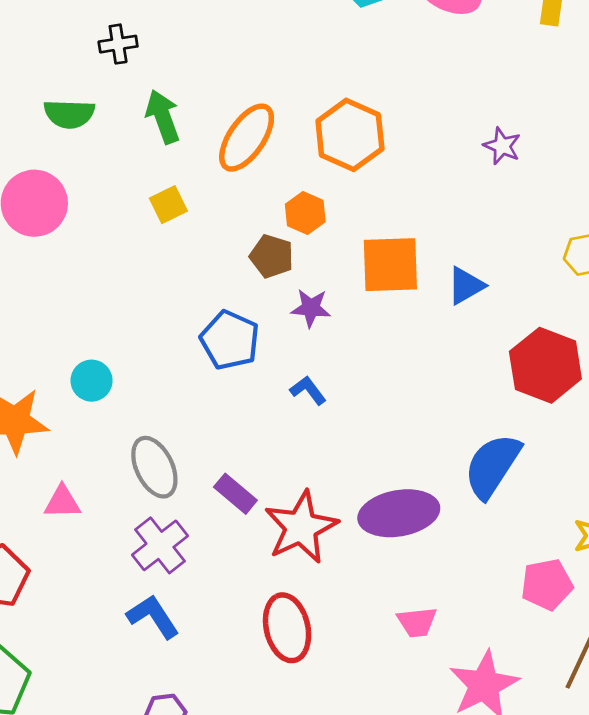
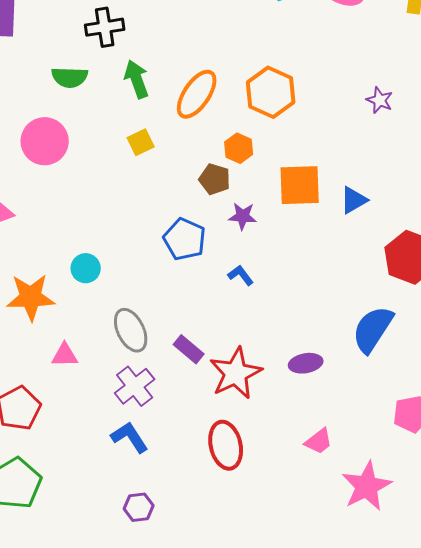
black cross: (118, 44) -> (105, 27), size x1.4
purple ellipse: (399, 513) -> (306, 363), size x0.6
pink trapezoid: (417, 622) -> (319, 441), turned -32

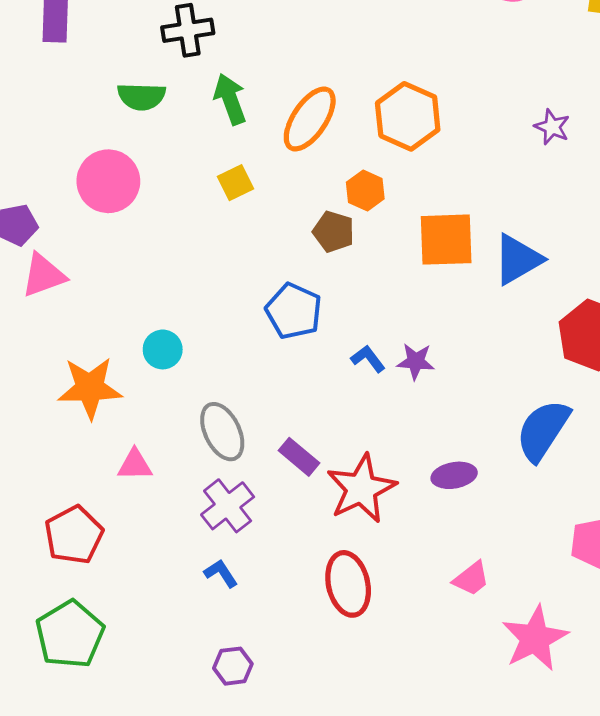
blue triangle: (354, 200) -> (518, 259), size x1.4
purple star: (243, 216) -> (416, 361), moved
blue L-shape: (130, 437) -> (221, 573), size x0.7

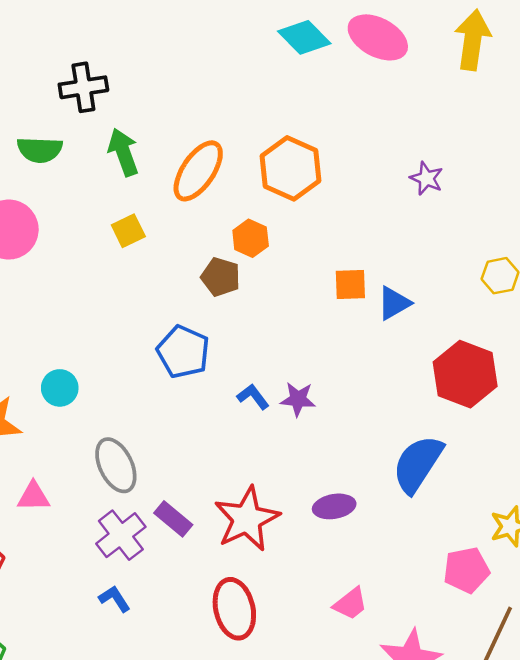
orange square: (446, 240) -> (350, 284), moved, size x0.6
blue triangle: (518, 259) -> (394, 303), size x0.7
purple rectangle: (299, 457) -> (173, 519), moved

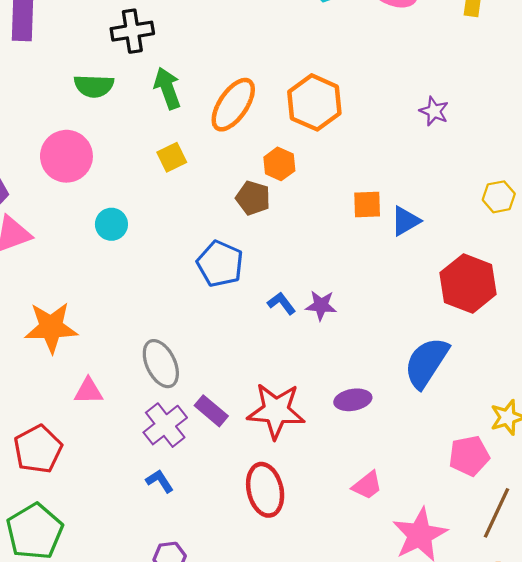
cyan circle: (60, 388) -> (111, 224), moved
red star: (247, 519) -> (276, 411), turned 30

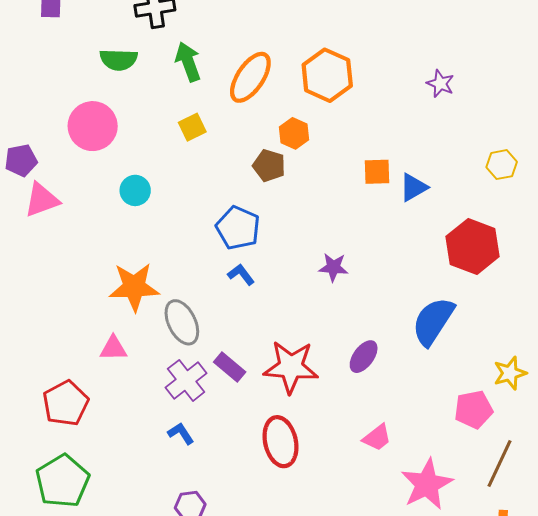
blue L-shape: (282, 303) -> (241, 275), moved
orange star: (51, 327) -> (134, 287), moved
purple ellipse: (353, 400) -> (364, 357), turned -44

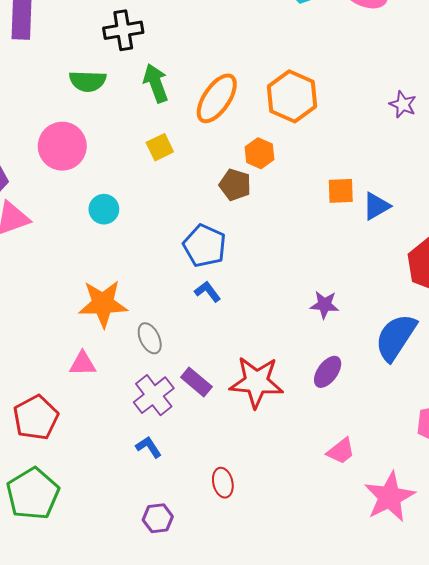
purple star: (333, 267) -> (325, 305), moved
gray ellipse: (182, 322) -> (150, 338), size x0.7
red ellipse: (281, 442) -> (223, 483), moved, size x0.6

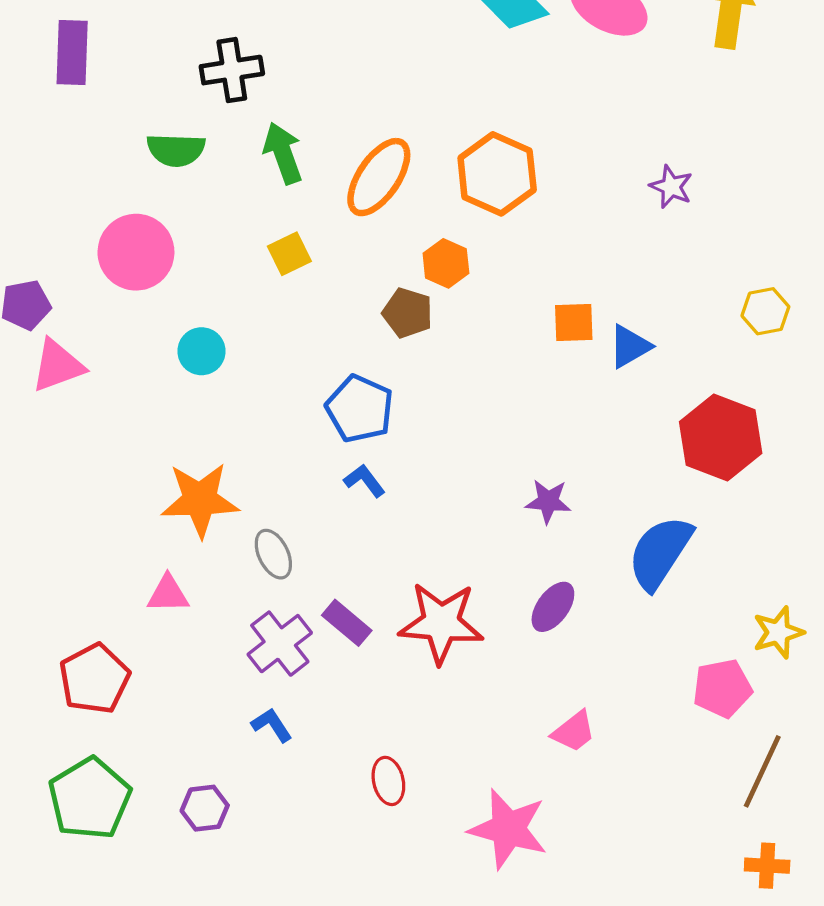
pink star: (390, 497) -> (508, 829), moved, turned -30
purple hexagon: (158, 518) -> (205, 808), moved

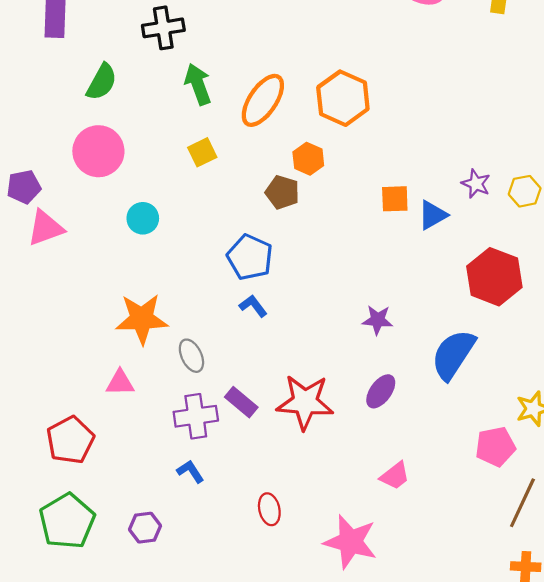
green semicircle: (176, 150) -> (102, 82), moved, turned -63
purple star: (671, 187) -> (476, 184), moved
purple cross: (280, 644) -> (196, 416), turned 30

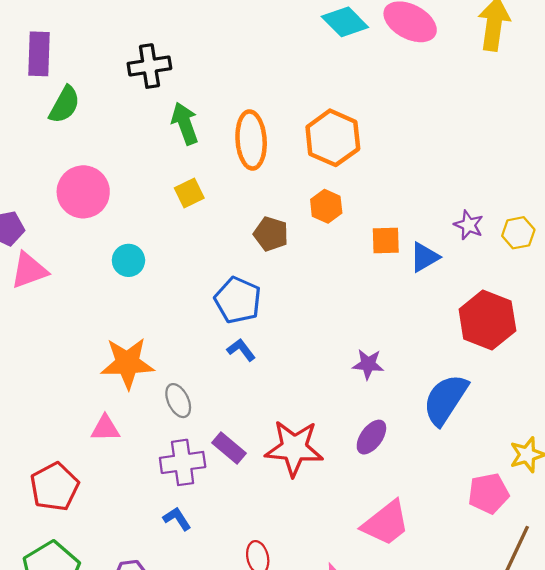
green semicircle: (102, 82) -> (64, 105), moved
orange ellipse: (263, 100) -> (251, 140), turned -38
orange hexagon: (308, 159) -> (326, 206), moved
pink trapezoid: (395, 476) -> (386, 523), size x1.6

